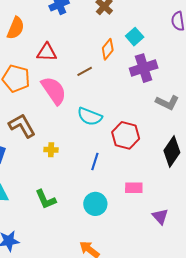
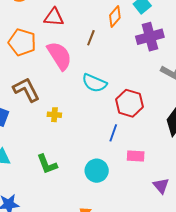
brown line: (85, 71) -> (91, 38), turned -42
blue line: (95, 161) -> (113, 133), moved

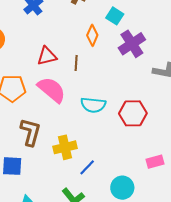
red triangle: (54, 17) -> (47, 56), moved
brown L-shape: (26, 90) -> (30, 132), turned 60
yellow cross: (54, 115) -> (65, 147), size x1.6
blue line: (113, 133) -> (87, 167), moved, turned 42

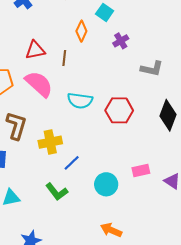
purple cross: (132, 44) -> (121, 41), size x0.6
pink rectangle: (155, 162) -> (141, 170), moved

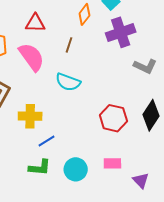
purple cross: (121, 41) -> (121, 32), size x1.8
brown line: (64, 58) -> (69, 45), moved
red hexagon: (119, 110) -> (113, 118), moved
green L-shape: (57, 192) -> (40, 167), moved, turned -60

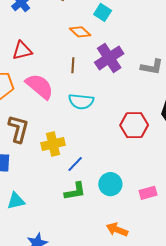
orange diamond: (84, 14) -> (80, 32), turned -70
red triangle: (35, 23) -> (22, 50), moved
purple cross: (121, 32) -> (109, 58), moved
pink rectangle: (112, 163) -> (148, 193), moved

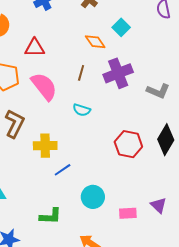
cyan semicircle: (81, 101) -> (82, 110), size x0.7
green L-shape: (75, 191) -> (51, 216), moved

